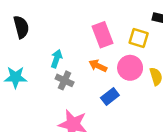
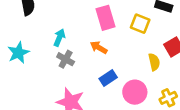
pink circle: (130, 68) -> (135, 92), moved
cyan star: (16, 77) -> (18, 53), turned -30

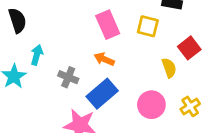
cyan arrow: (59, 38) -> (37, 55), moved
blue rectangle: (108, 78) -> (102, 94), moved, size x1.5

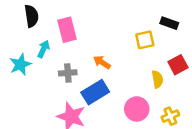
pink rectangle: (108, 25) -> (67, 30), moved
yellow square: (148, 26) -> (145, 40), turned -36
gray cross: (68, 77) -> (68, 73), turned -36

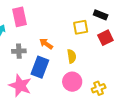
red square: (178, 65) -> (105, 38), moved
yellow semicircle: (157, 79) -> (72, 56), moved
blue rectangle: (95, 92) -> (40, 67), turned -40

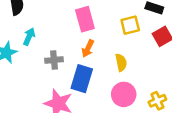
pink rectangle: (19, 17) -> (85, 19), moved
orange arrow: (46, 44) -> (88, 49), turned -96

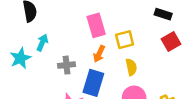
yellow square: (130, 25) -> (125, 40), moved

